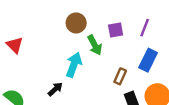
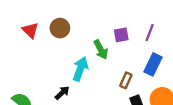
brown circle: (76, 23) -> (60, 28), moved
red triangle: (15, 45) -> (30, 30), moved

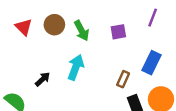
purple line: (150, 33) -> (153, 18), moved
green arrow: (101, 50) -> (82, 31), moved
black arrow: (62, 93) -> (43, 79), moved

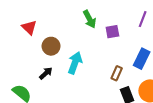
brown circle: (54, 25) -> (51, 46), moved
green arrow: (82, 31) -> (90, 19), moved

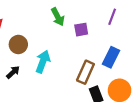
brown rectangle: (117, 73) -> (85, 72), size x1.5

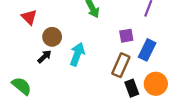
purple square: (81, 30) -> (126, 36), moved
black arrow: (13, 72) -> (44, 56), moved

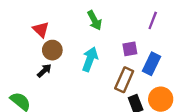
red triangle: (29, 17) -> (41, 30), moved
cyan arrow: (77, 54) -> (90, 59), moved

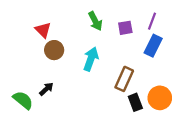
purple square: (130, 49) -> (125, 28), moved
blue rectangle: (152, 64) -> (153, 46), moved
black arrow: (44, 71) -> (46, 89), moved

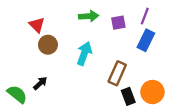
green arrow: (95, 21) -> (89, 16), turned -66

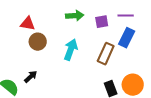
purple line: (145, 16) -> (126, 16), turned 70
red triangle: (37, 25) -> (28, 24), turned -35
brown rectangle: (117, 73) -> (106, 54), moved

